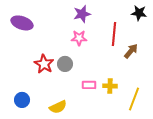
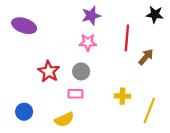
gray circle: (65, 64) -> (81, 71), moved
pink rectangle: (89, 85) -> (76, 94), moved

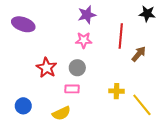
yellow line: (149, 111) -> (142, 105), turned -60

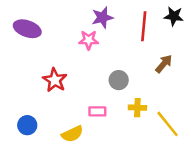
red line: (121, 36) -> (144, 26), moved
pink star: (84, 40) -> (89, 40), moved
gray circle: (77, 68) -> (119, 80), moved
pink rectangle: (72, 89) -> (97, 111), moved

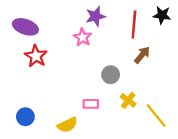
pink star: (89, 40) -> (83, 37), turned 30
brown arrow: (164, 64) -> (142, 55), moved
red star: (55, 80) -> (36, 56), moved
yellow cross: (137, 108) -> (128, 100), turned 35

